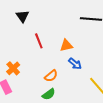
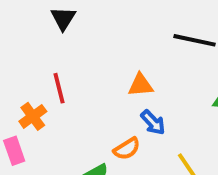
red line: (39, 41) -> (59, 88), moved
orange semicircle: (51, 76) -> (127, 149), moved

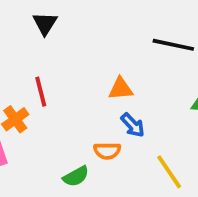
orange semicircle: (127, 149) -> (107, 151), turned 32

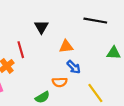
black triangle: (45, 23) -> (41, 27), moved

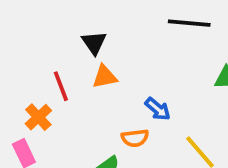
orange triangle: (66, 47) -> (105, 77), moved

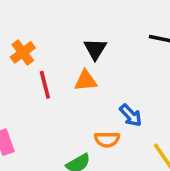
black triangle: (94, 43) -> (95, 49), moved
orange cross: (38, 117) -> (23, 52), moved

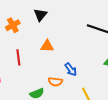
black triangle: (95, 49) -> (40, 15), moved
red line: (45, 85) -> (18, 57), moved

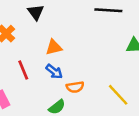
blue arrow: (71, 69) -> (54, 72), moved

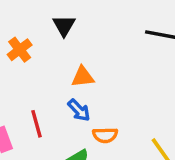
red line: (23, 70) -> (36, 124), moved

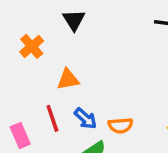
orange triangle: (83, 77) -> (68, 79), moved
blue arrow: (79, 110) -> (85, 119), moved

